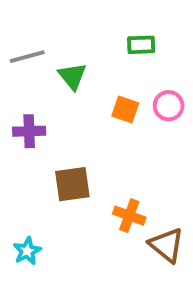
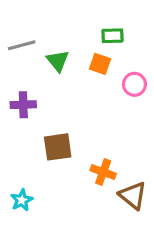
orange square: (125, 110) -> (100, 64), moved

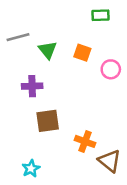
green rectangle: (113, 36) -> (100, 15), moved
purple cross: (23, 105) -> (32, 86), moved
cyan star: (22, 200) -> (31, 169), moved

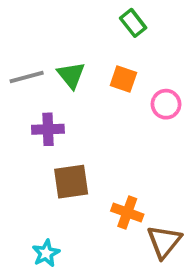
green rectangle: (100, 15) -> (133, 23), moved, turned 54
gray line: (18, 37) -> (27, 77), moved
brown triangle: (109, 161) -> (164, 242), turned 30

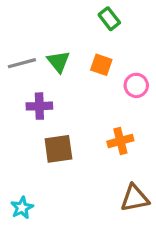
orange cross: (127, 213) -> (120, 141), moved, turned -35
brown triangle: (164, 242) -> (135, 198), turned 40
cyan star: (46, 253) -> (22, 208), moved

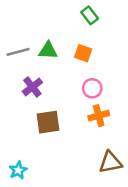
green triangle: (58, 62) -> (48, 51), turned -48
pink circle: (136, 85) -> (92, 88), moved
purple cross: (39, 106) -> (32, 87), turned -36

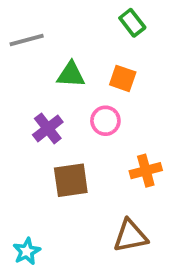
gray line: (18, 52) -> (27, 40), moved
pink circle: (92, 88) -> (105, 121), moved
brown triangle: (110, 162) -> (130, 236), moved

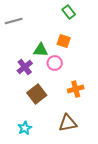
green triangle: (71, 75) -> (41, 50), moved
brown square: (71, 180) -> (37, 94), turned -30
cyan star: (27, 251) -> (25, 128), moved

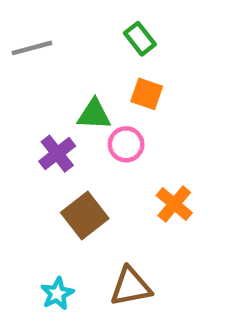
green rectangle: (69, 12) -> (140, 39), moved
orange cross: (76, 89) -> (174, 204), turned -35
brown triangle: (68, 123) -> (131, 287), moved

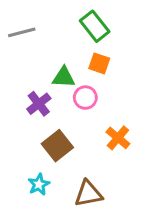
green rectangle: (140, 39) -> (95, 26), size x1.4
cyan star: (57, 294) -> (39, 184), moved

